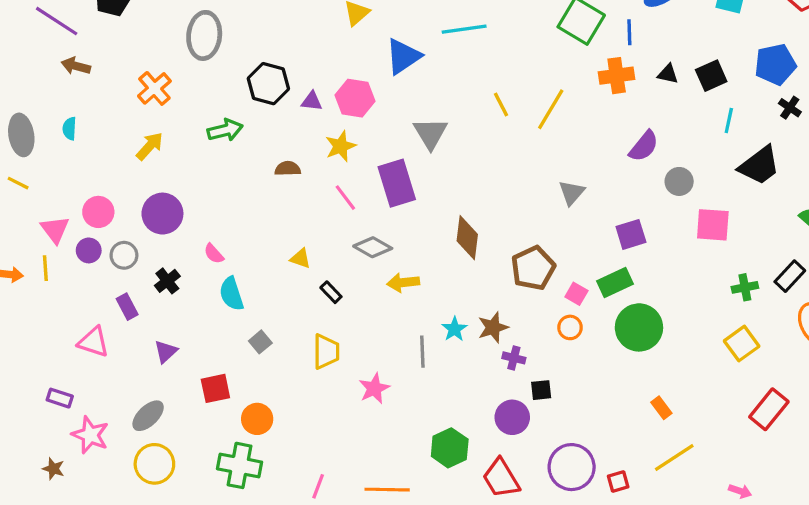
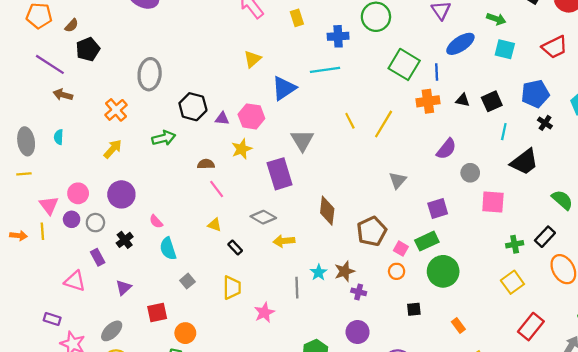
yellow line: (18, 183) -> (24, 174), turned -32
pink line: (345, 198) -> (217, 189), moved
black square: (541, 390) -> (414, 309), moved

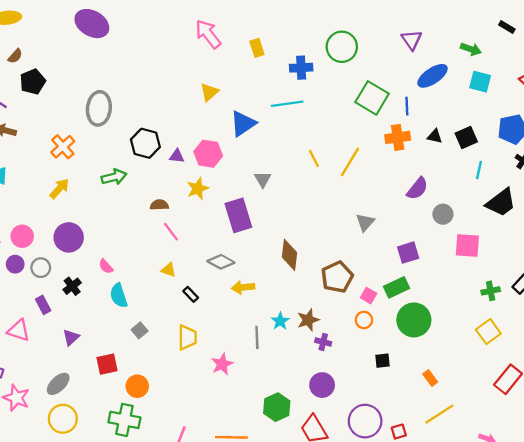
gray triangle: (302, 140) -> (263, 179), size x0.7

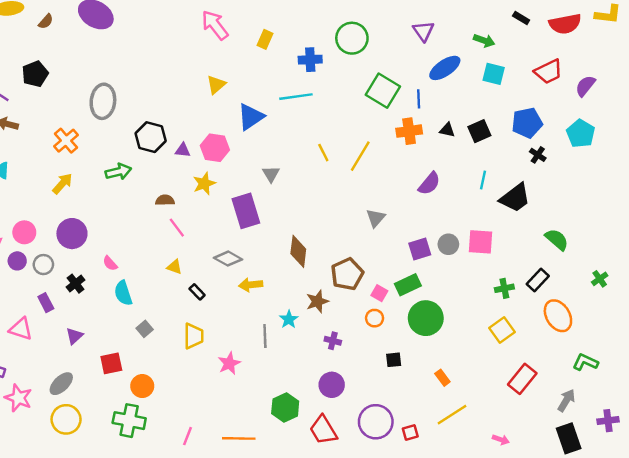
yellow rectangle: (257, 48) -> (265, 39), turned 42
brown semicircle: (15, 56) -> (46, 22), moved
cyan line: (479, 170) -> (483, 180), moved
gray circle: (443, 214) -> (448, 244), moved
brown star: (308, 320) -> (317, 301), moved

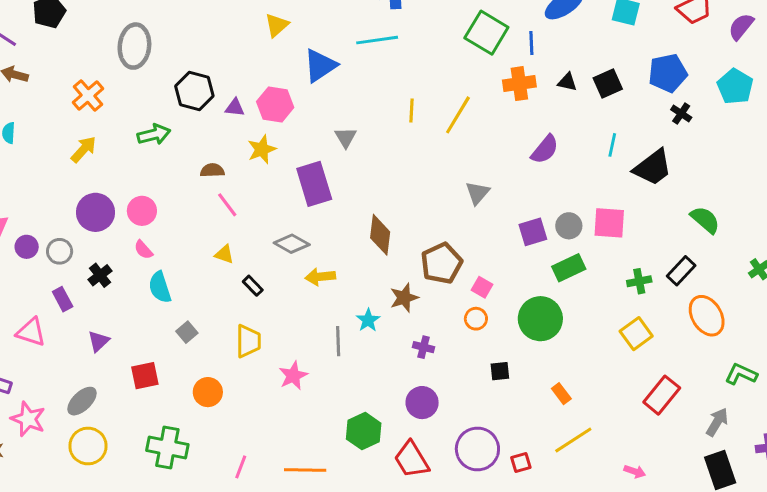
yellow line: (323, 153) -> (412, 110), turned 30
pink circle: (24, 232) -> (142, 211), moved
green rectangle: (408, 285) -> (569, 268), moved
orange circle: (142, 386) -> (208, 392), moved

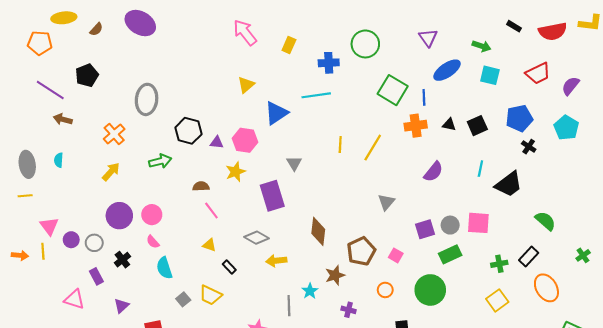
pink square: (482, 287) -> (396, 255), moved
yellow trapezoid: (248, 341) -> (210, 295), moved, turned 115

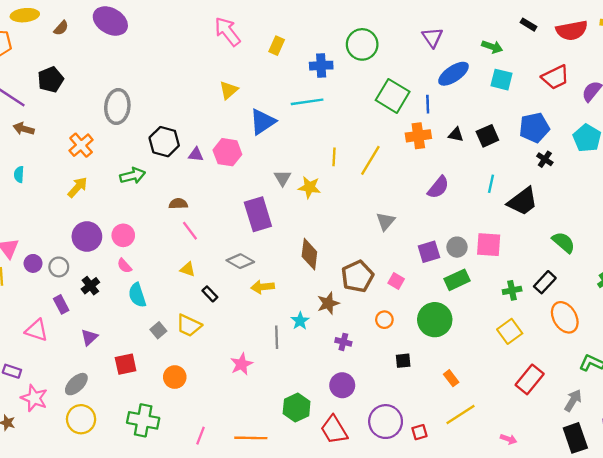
yellow star: (236, 172) -> (309, 187), moved, turned 30

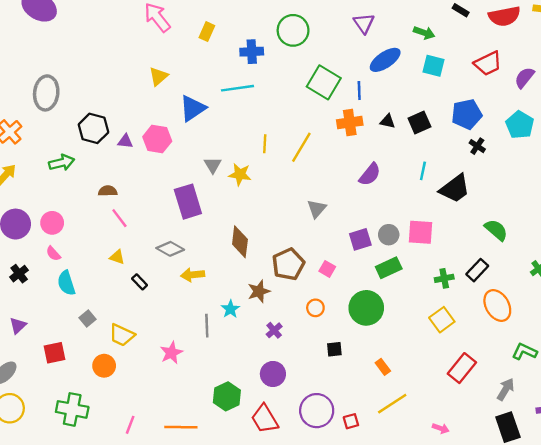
yellow trapezoid: (189, 326) -> (122, 335), moved
purple cross: (343, 342) -> (274, 330), turned 35

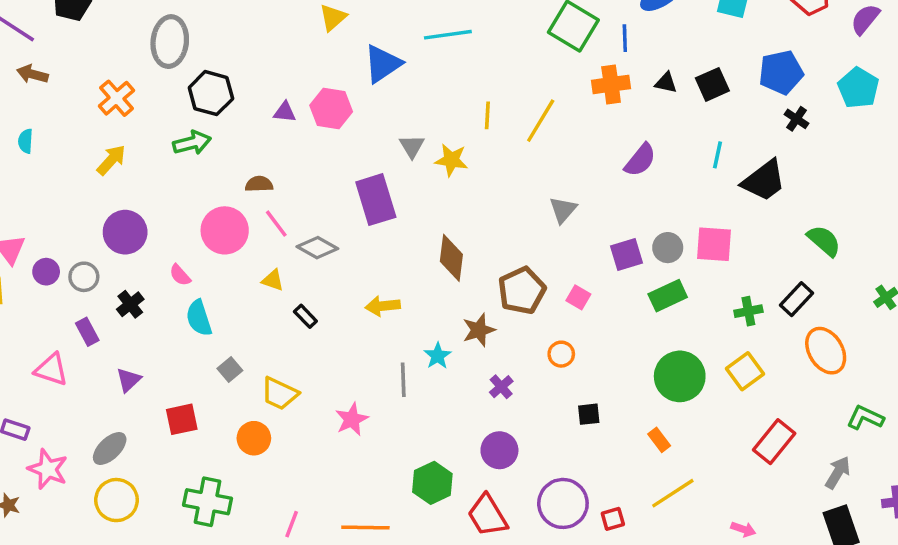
black hexagon: (93, 128) -> (211, 93), moved
pink circle: (52, 223) -> (225, 230), moved, size x1.4
gray diamond: (170, 249) -> (317, 248), moved
green circle: (366, 308) -> (680, 376), moved

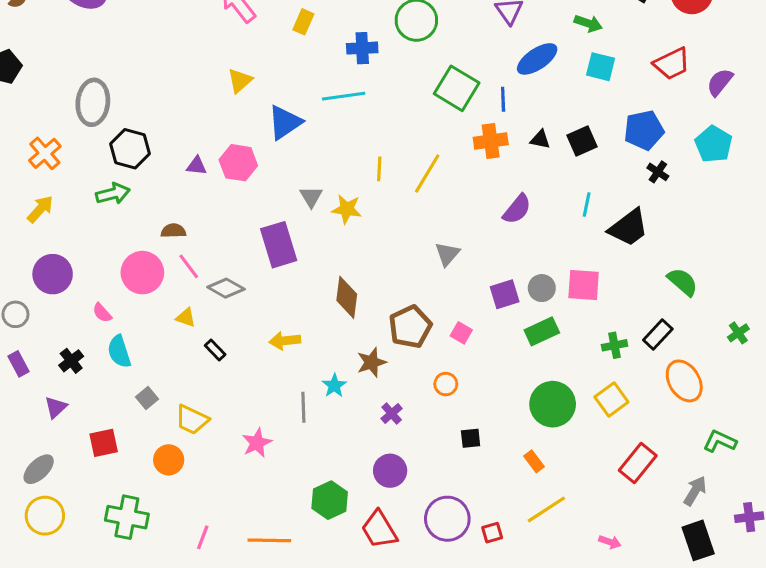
black cross: (130, 304) -> (71, 361), moved

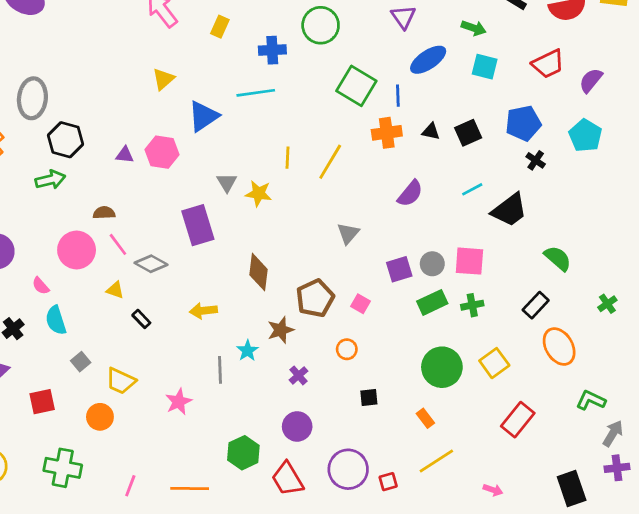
cyan line: (587, 204) -> (472, 189), turned 50
green cross: (615, 345) -> (472, 305), moved
gray arrow: (695, 491) -> (613, 433), moved

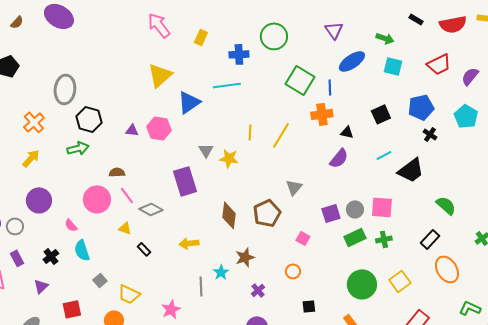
yellow triangle: (163, 79) -> (160, 75), size x1.5
black triangle: (431, 131) -> (347, 132), moved
brown pentagon: (315, 298) -> (267, 213), moved

